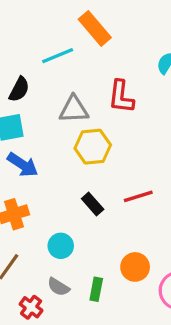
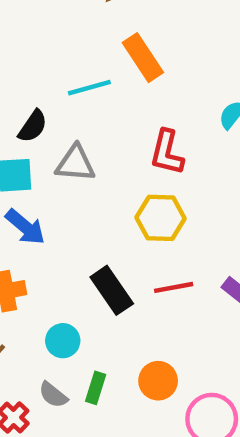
gray triangle: (74, 109) -> (75, 163), moved
yellow hexagon: (93, 147) -> (161, 218), moved
black rectangle: (93, 204) -> (112, 290), size x1.5
green rectangle: (96, 289) -> (96, 388), moved

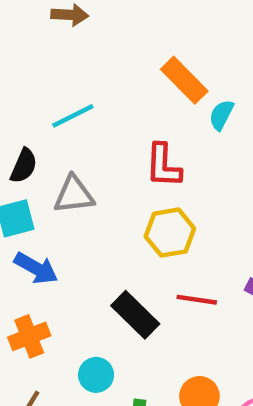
orange rectangle: (143, 58) -> (184, 80), moved
red line: (174, 287) -> (197, 300), turned 30

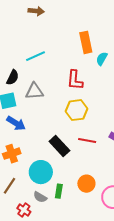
orange rectangle: (184, 80) -> (86, 42), turned 30
cyan circle: (96, 375) -> (41, 172), size x1.5

